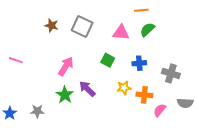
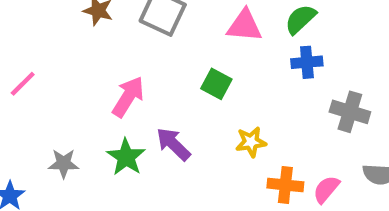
pink line: (16, 60) -> (23, 84), turned -64
blue cross: (139, 63) -> (307, 62), moved
orange cross: (144, 95) -> (285, 185), moved
gray star: (37, 111) -> (64, 163), moved

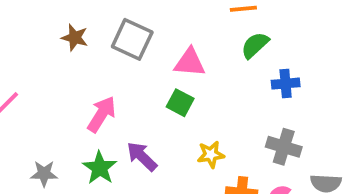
pink triangle: (244, 26) -> (190, 62), moved
blue cross: (307, 62) -> (286, 84), moved
gray cross: (350, 112) -> (284, 147), moved

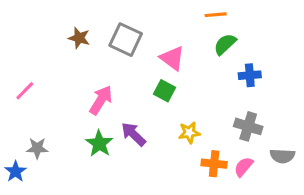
pink triangle: (190, 62) -> (172, 58), turned 32
gray star: (44, 174) -> (37, 148), moved

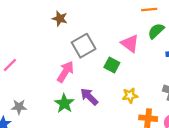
brown star: (79, 38) -> (60, 19), moved
gray square: (126, 40) -> (84, 46), moved, turned 35
pink triangle: (172, 58) -> (130, 43), moved

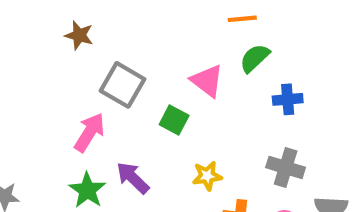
gray square: (84, 46) -> (122, 85), turned -30

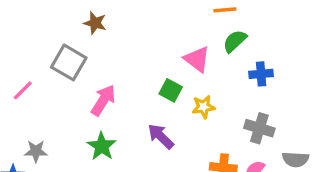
gray square: (122, 85) -> (69, 62), moved
yellow star: (207, 176) -> (203, 107), moved
purple arrow: (133, 178) -> (161, 136), moved

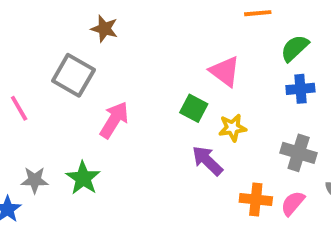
green semicircle: (235, 41) -> (295, 48), moved
pink line: (23, 90) -> (19, 108), turned -75
purple arrow: (161, 136) -> (207, 161), moved
green star: (102, 146) -> (83, 178), moved

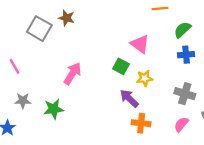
gray square: (73, 75) -> (39, 29), moved
green star: (83, 178) -> (54, 109), turned 30
gray star: (35, 180) -> (23, 101), moved
orange cross: (256, 199) -> (141, 123), moved

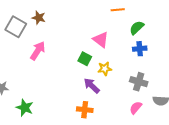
pink arrow: (72, 74) -> (38, 51), moved
green star: (54, 109) -> (25, 108), moved, turned 30
orange cross: (141, 123) -> (85, 110), moved

